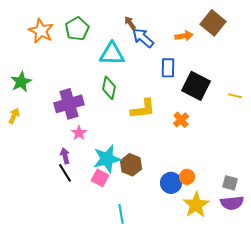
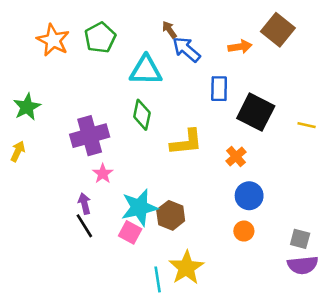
blue circle: (171, 183) -> (249, 196), moved
yellow star: (196, 205) -> (186, 268), moved

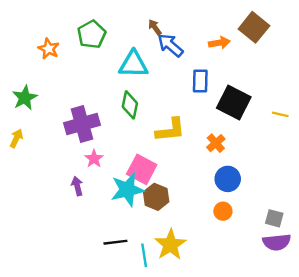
orange star: (53, 40) -> (49, 49), moved, size x0.7
black line: (84, 226) -> (115, 242), moved, turned -65
pink square: (130, 232) -> (142, 169), moved, size x1.4

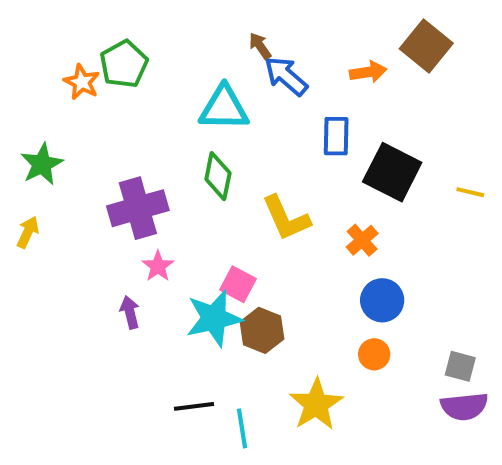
green pentagon: (92, 34) -> (124, 64), moved
yellow L-shape: (170, 130) -> (286, 218), turned 72
pink square: (142, 169) -> (238, 284), size x0.7
yellow star: (170, 245) -> (316, 404), moved

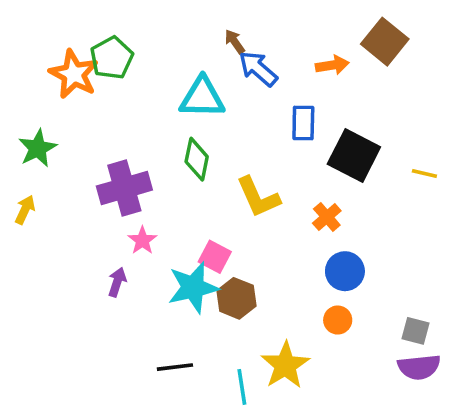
orange star: (82, 82) -> (74, 74), size x1.5
purple arrow: (130, 312) -> (117, 282), turned 32
cyan line: (242, 428) -> (242, 387), moved

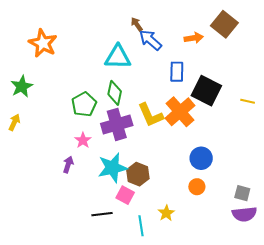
green pentagon: (112, 58) -> (84, 104), moved
purple cross: (124, 188) -> (117, 124), moved
orange cross: (327, 217) -> (180, 112), moved, size x1.8
pink square: (215, 257) -> (125, 195), moved
yellow star: (285, 365) -> (166, 213), size x0.6

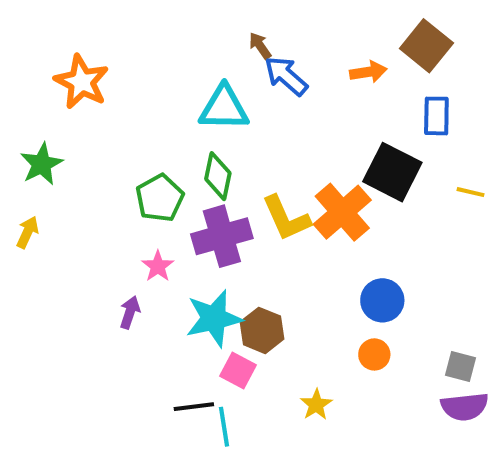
blue rectangle: (177, 72) -> (436, 116), moved
cyan line: (141, 226) -> (224, 427), moved

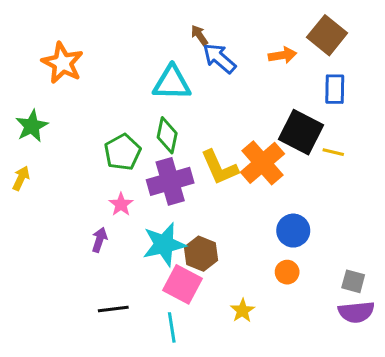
yellow line: (471, 192) -> (333, 152), moved
pink square: (238, 371) -> (183, 284), size x1.4
black line: (194, 407) -> (113, 309), moved

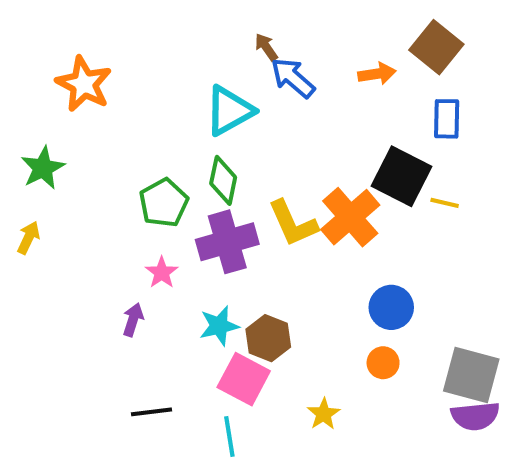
cyan triangle: (172, 83) -> (229, 111), turned -30
cyan star: (164, 244) -> (219, 326), size x0.7
gray square: (353, 281) -> (471, 375), size x1.8

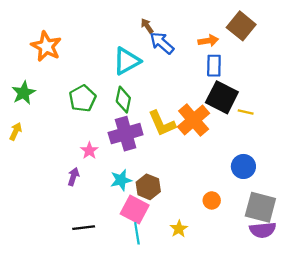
blue rectangle: (447, 119) -> (214, 66), moved
green pentagon: (164, 203) -> (82, 98), moved
blue circle: (391, 307) -> (243, 166), moved
cyan line: (229, 437) -> (137, 233), moved

